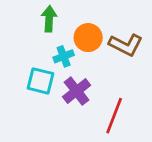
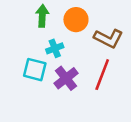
orange circle: (88, 38) -> (76, 20), moved
red line: (114, 116) -> (102, 75), moved

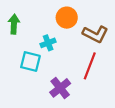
green arrow: (42, 16) -> (14, 24), moved
purple cross: (66, 78) -> (60, 88), moved

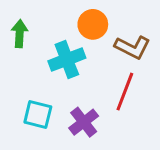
cyan cross: (48, 43) -> (67, 60), size x1.6
cyan square: (30, 62) -> (38, 114), moved

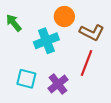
green arrow: (20, 34) -> (14, 23), turned -42

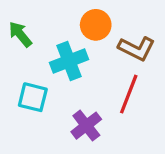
cyan square: (26, 79) -> (33, 97), moved

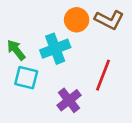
green arrow: (20, 34) -> (16, 50), moved
brown L-shape: (137, 48) -> (109, 20), moved

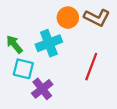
purple cross: (69, 100) -> (42, 89), moved

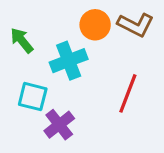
green arrow: (14, 44) -> (22, 40), moved

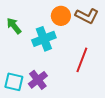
cyan square: (33, 97) -> (14, 82), moved

